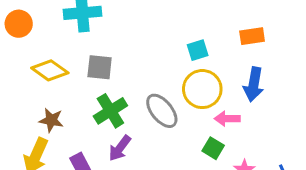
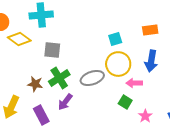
yellow diamond: (50, 70) -> (19, 39), moved
gray ellipse: (162, 111) -> (92, 78), turned -70
brown star: (51, 120) -> (35, 84), moved

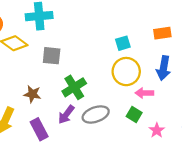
green cross: (59, 78) -> (74, 87), moved
gray ellipse: (92, 78) -> (96, 114), moved

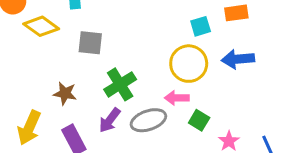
cyan square: (123, 43) -> (201, 26), moved
blue arrow: (164, 68) -> (238, 59), turned 75
pink arrow: (144, 93) -> (177, 98), moved

